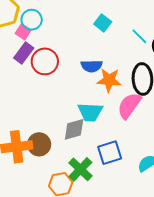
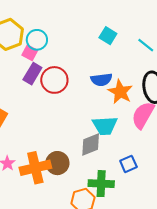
orange star: (109, 80) -> (120, 92), turned 30
blue square: (110, 153) -> (128, 164), size x0.7
green cross: (80, 169) -> (101, 184), turned -35

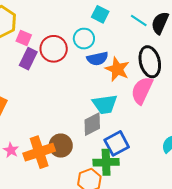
cyan circle: (37, 40) -> (84, 39), moved
red circle: (54, 80) -> (54, 49), moved
blue square: (128, 164) -> (117, 143), moved, size x1.4

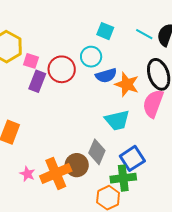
gray diamond: (92, 124) -> (97, 152), moved, turned -35

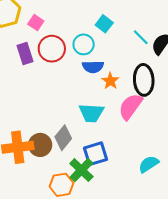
pink square: (31, 61) -> (36, 23), moved
purple rectangle: (37, 81) -> (25, 53), turned -55
orange star: (127, 84) -> (110, 81), size x0.7
green cross: (123, 178) -> (81, 170), turned 35

